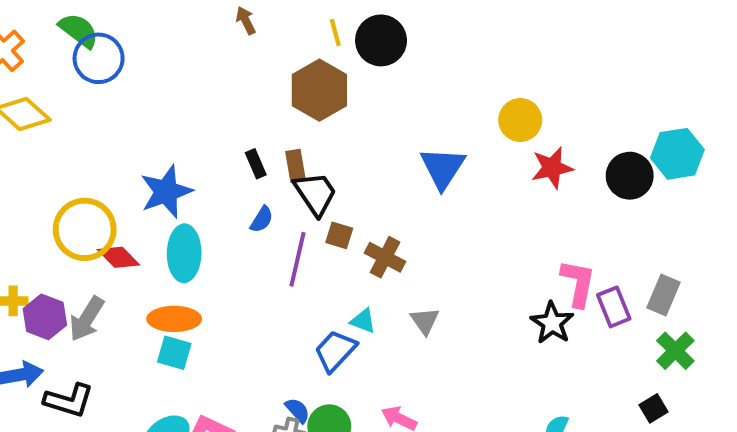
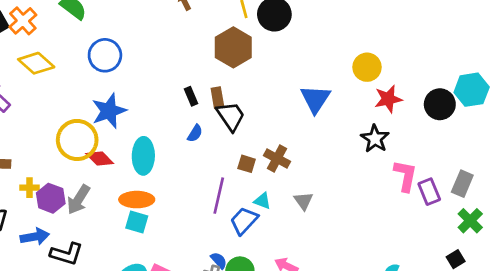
blue circle: (99, 58) -> (105, 55), moved
blue star: (166, 192) -> (109, 111), moved
brown square: (339, 235) -> (247, 164), moved
purple line: (297, 259) -> (219, 196), moved
black star: (552, 323) -> (375, 139), moved

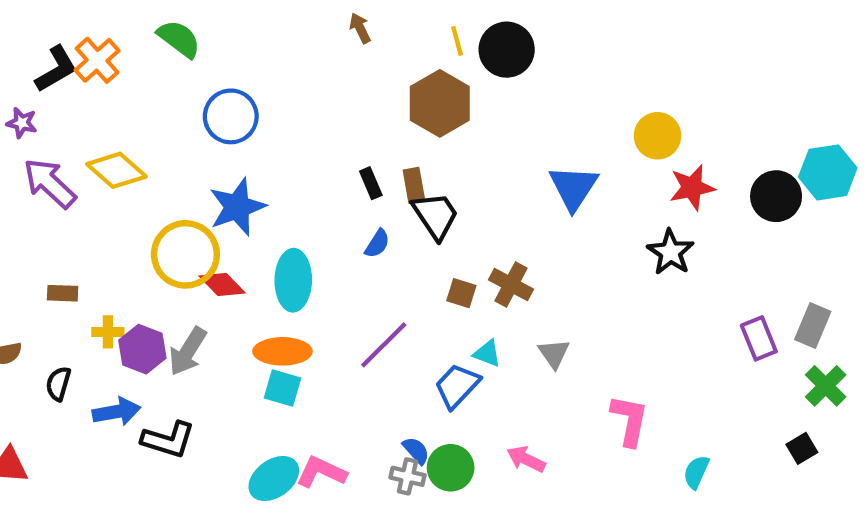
yellow diamond: (36, 63) -> (117, 170), moved
pink L-shape: (405, 176) -> (629, 420), moved
purple line: (219, 196) -> (384, 345), moved, turned 32

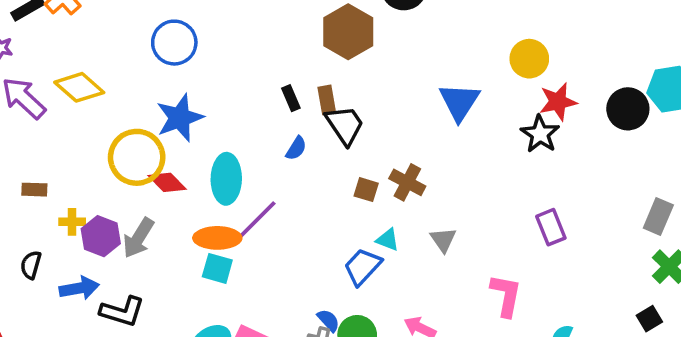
black star: (670, 252) -> (540, 134), moved
purple rectangle: (759, 338) -> (551, 227), moved
purple line: (384, 345) -> (257, 220), moved

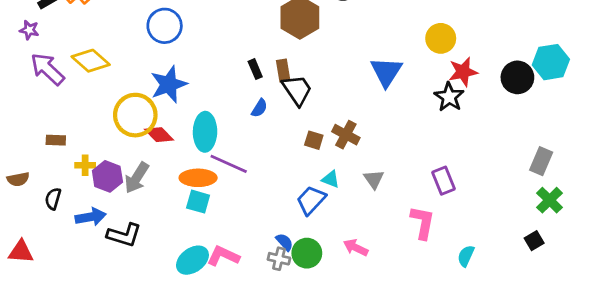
purple line: (257, 220) -> (229, 164), turned 69
purple rectangle: (551, 227) -> (444, 181), moved

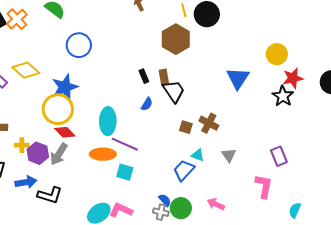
blue star: (169, 84) -> (65, 87), moved
red diamond: (159, 135) -> (65, 132), moved
cyan square: (198, 202) -> (125, 172), moved

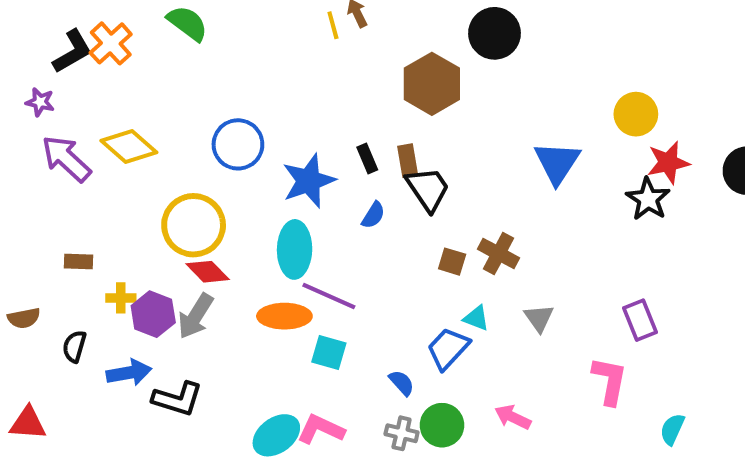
yellow line: (184, 10) -> (333, 25), moved
blue circle: (79, 45) -> (238, 144), moved
blue star: (65, 87) -> (309, 181), moved
blue semicircle: (165, 200) -> (402, 383), moved

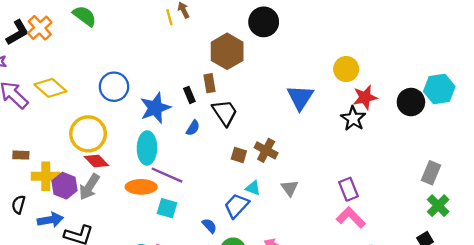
brown rectangle: (408, 161) -> (209, 83), moved
yellow cross: (121, 298) -> (46, 176), size x1.6
pink L-shape: (610, 381) -> (351, 218), moved, turned -56

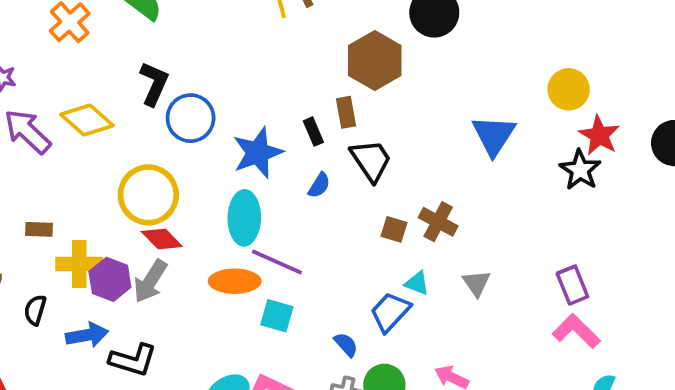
black L-shape: (17, 32) -> (154, 84), moved, turned -36
red star: (365, 97) -> (599, 135), turned -30

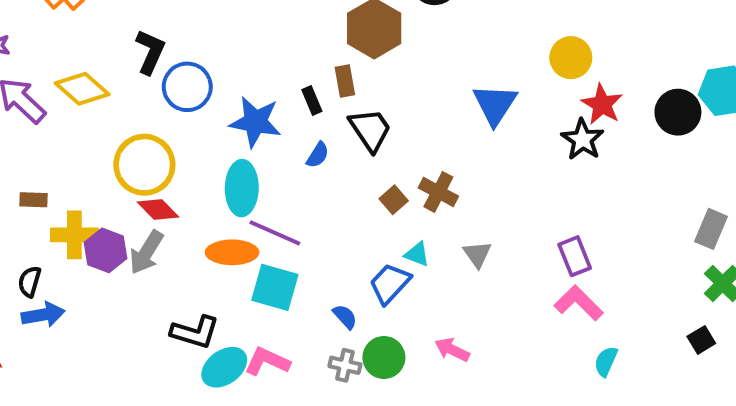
blue star: (258, 153) -> (255, 122), turned 30
brown square: (394, 229) -> (394, 200), turned 32
cyan square: (277, 316) -> (275, 287), size x1.4
blue arrow: (87, 335) -> (43, 315), moved
black L-shape: (133, 360) -> (195, 332), moved

